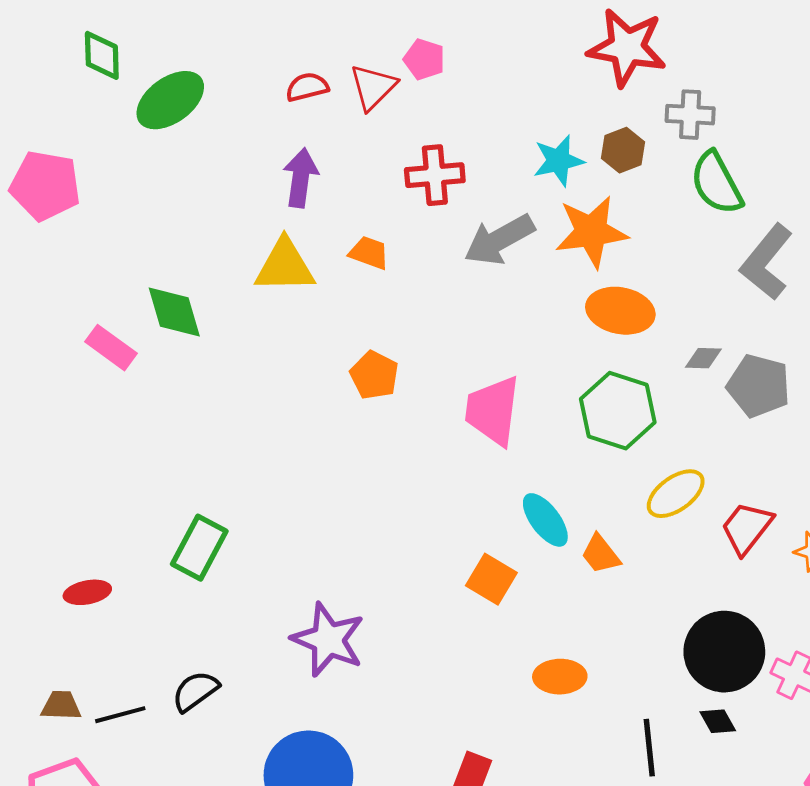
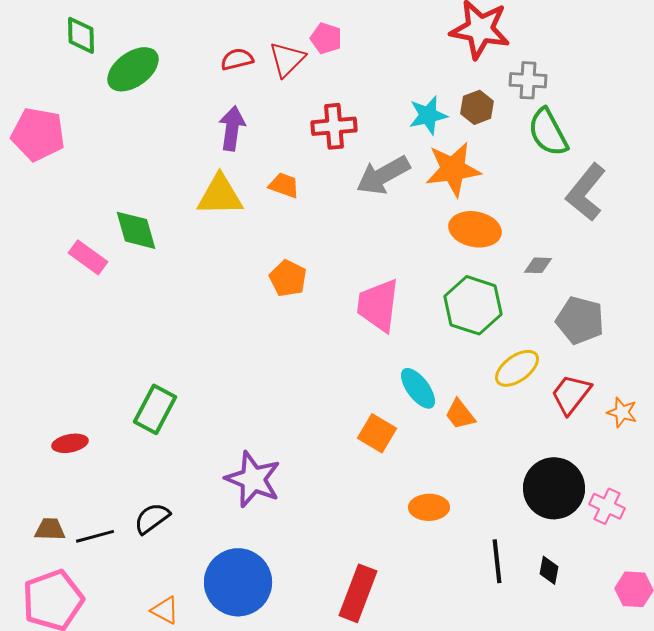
gray pentagon: (759, 386) -> (580, 320), moved
black diamond: (718, 721) -> (549, 570), moved, turned 40

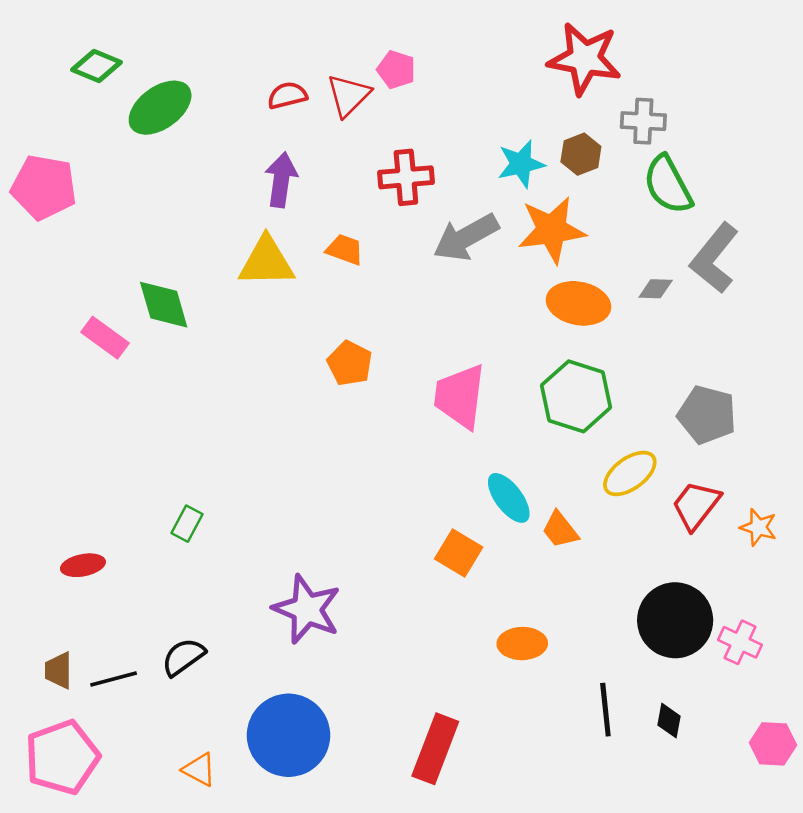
green diamond: (81, 35) -> (96, 66), turned -66
gray diamond: (538, 265) -> (656, 289), moved
green rectangle: (155, 409) -> (187, 524), size x0.6
brown trapezoid: (50, 529) -> (58, 670), turned -92

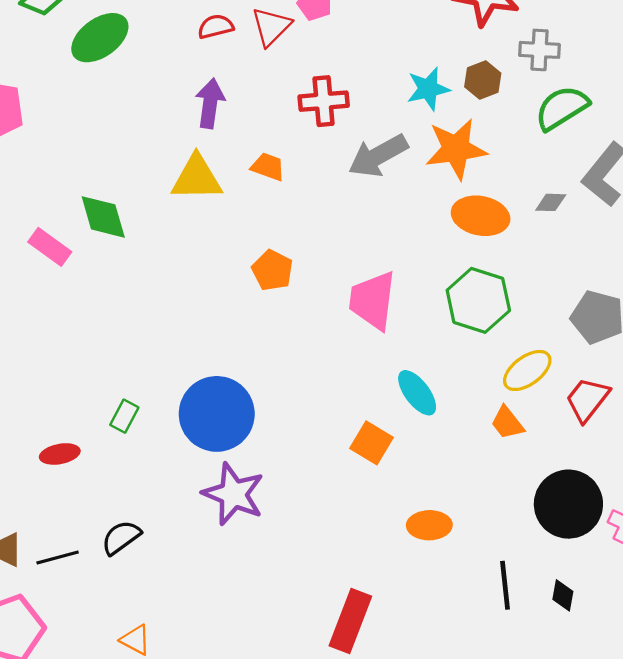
green semicircle: (668, 185) -> (562, 108), turned 86
orange trapezoid: (560, 530) -> (507, 423), moved
red ellipse: (83, 565) -> (60, 454), moved
blue circle: (289, 735) -> (217, 414), moved

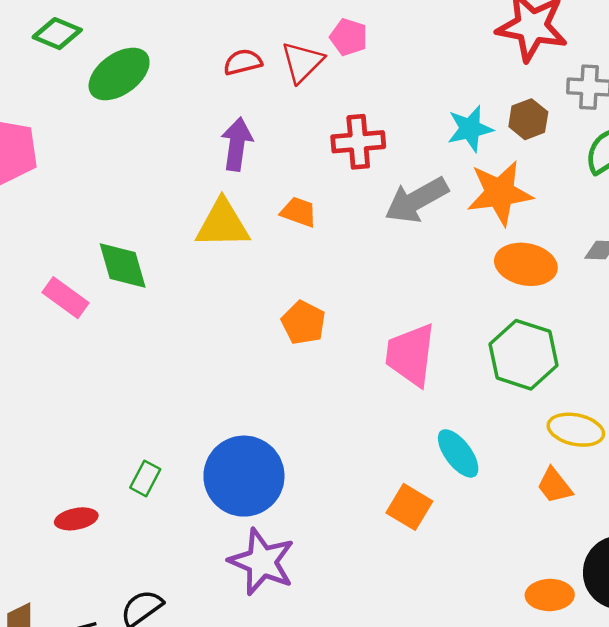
yellow ellipse: (527, 370) -> (576, 430), turned 48
orange ellipse: (429, 525) -> (550, 595), moved

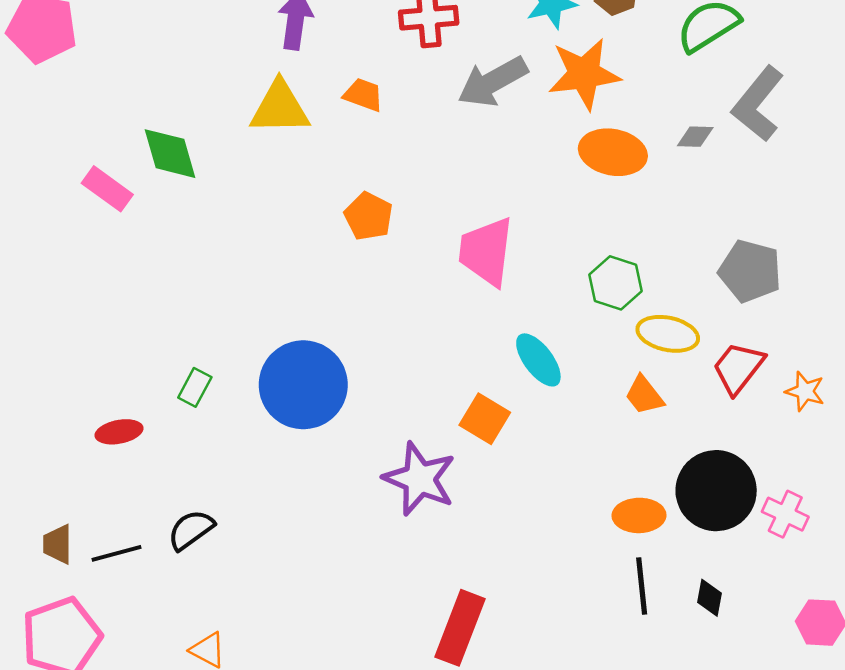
green hexagon: (524, 355) -> (615, 283), moved, size x0.7
purple star: (262, 562) -> (420, 479), moved

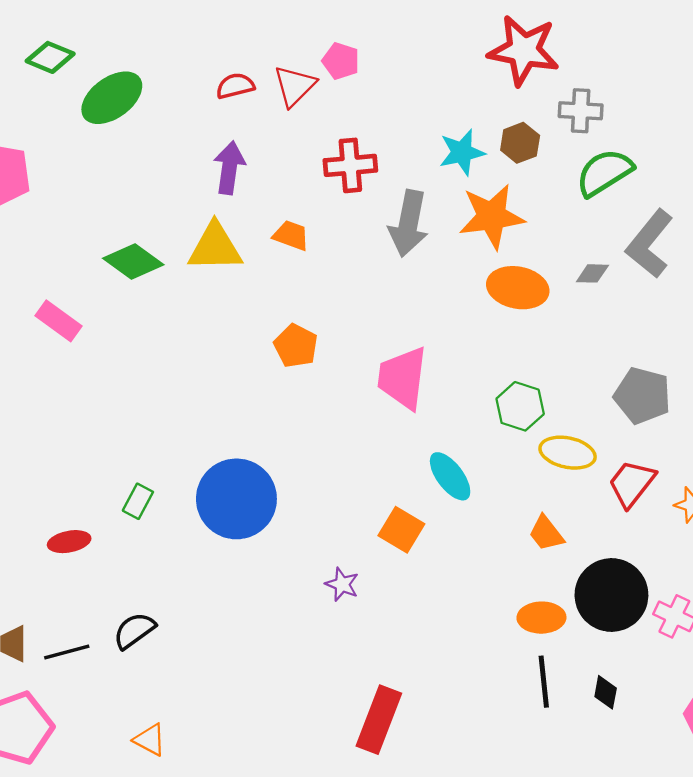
gray arrow: (493, 82) -> (409, 224), turned -50
green diamond: (170, 154) -> (133, 262), moved, turned -38
orange trapezoid: (644, 395) -> (546, 533), moved
purple star: (420, 479) -> (342, 584), size x0.5

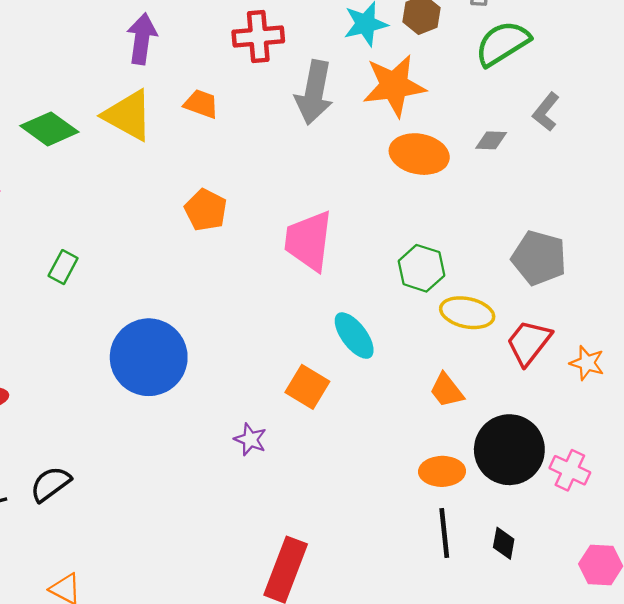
gray L-shape: (649, 244) -> (546, 112), size x0.6
yellow triangle: (215, 247) -> (128, 115), turned 30
green rectangle: (138, 501) -> (63, 267), moved

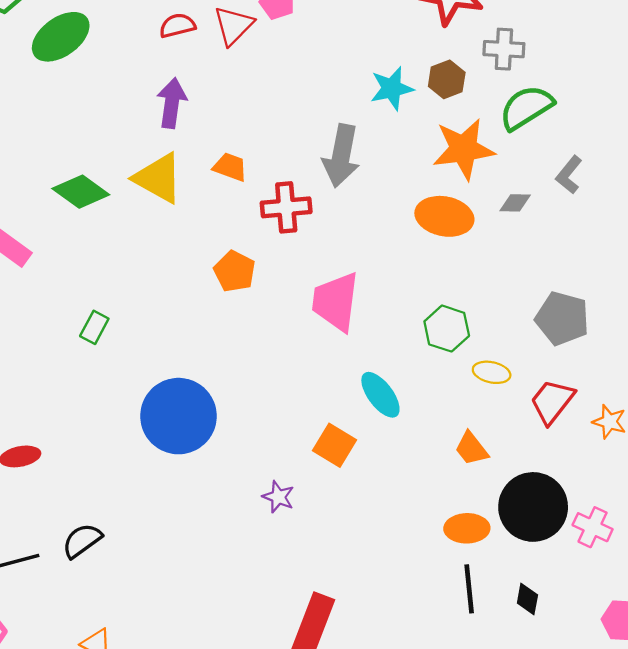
red cross: (258, 36) -> (286, 207), moved
orange star: (394, 86) -> (464, 149), moved
yellow ellipse: (467, 313) -> (492, 372), size x0.7

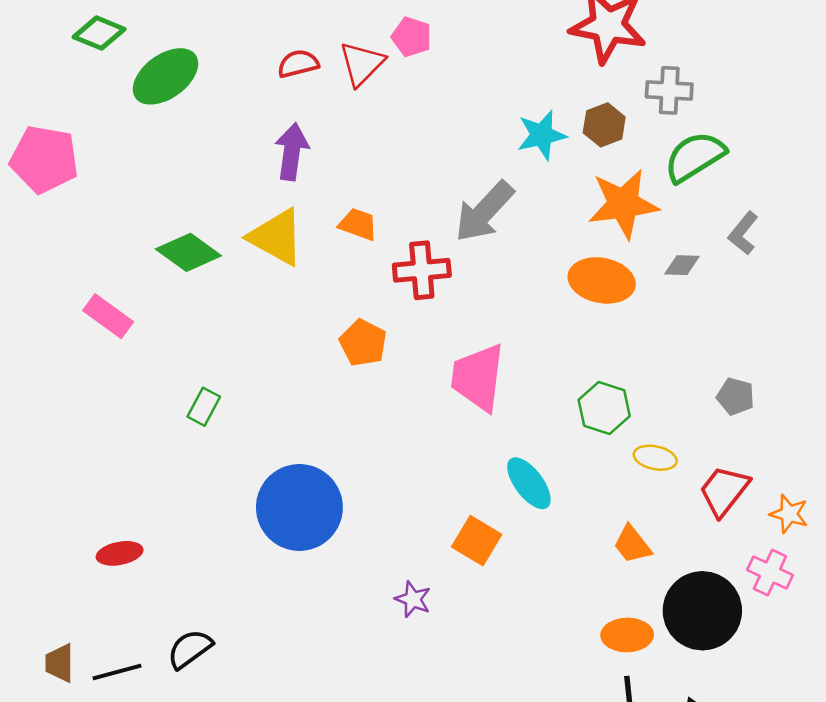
gray arrow: (341, 156) -> (484, 212), turned 32
gray pentagon: (562, 318) -> (736, 397), size x0.6
pink cross: (593, 527) -> (770, 572), moved

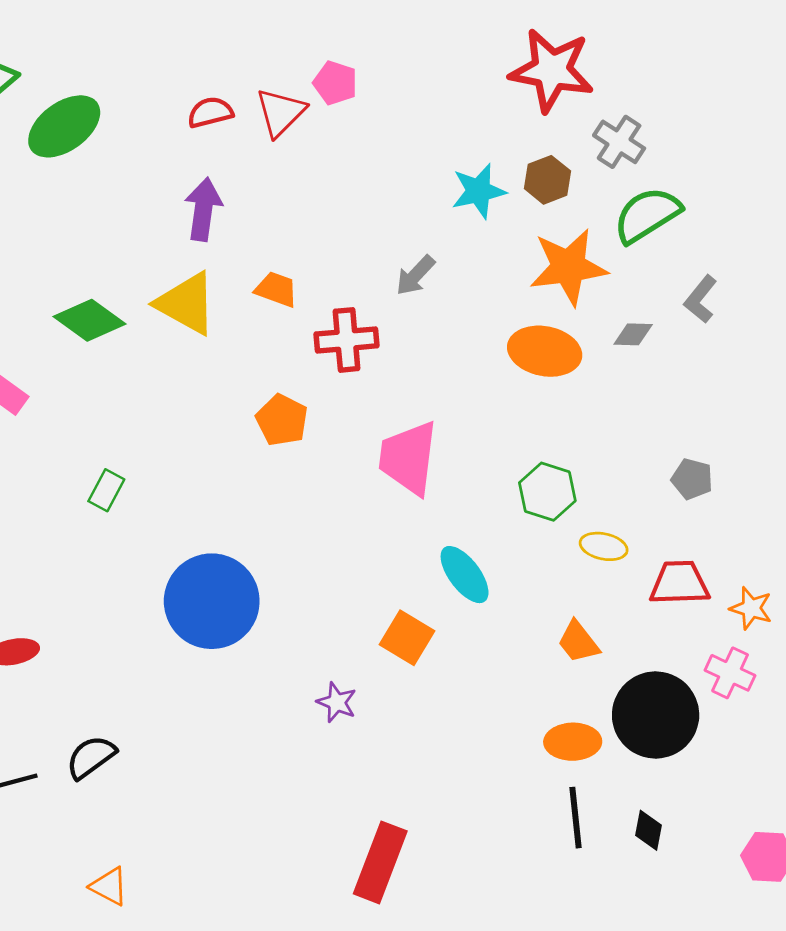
gray cross: (669, 90) -> (619, 142), turned 30
gray arrow: (484, 212) -> (415, 275), size x0.6
red trapezoid: (724, 491) -> (679, 583), turned 50

